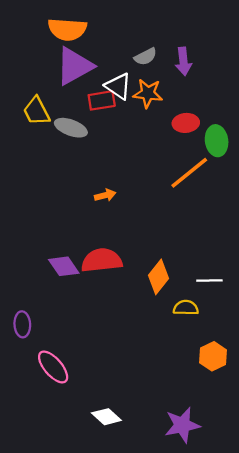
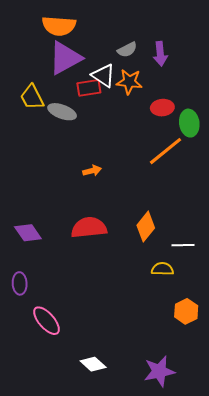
purple diamond: (64, 266) -> (28, 233), moved
orange diamond: (159, 277) -> (146, 227), moved

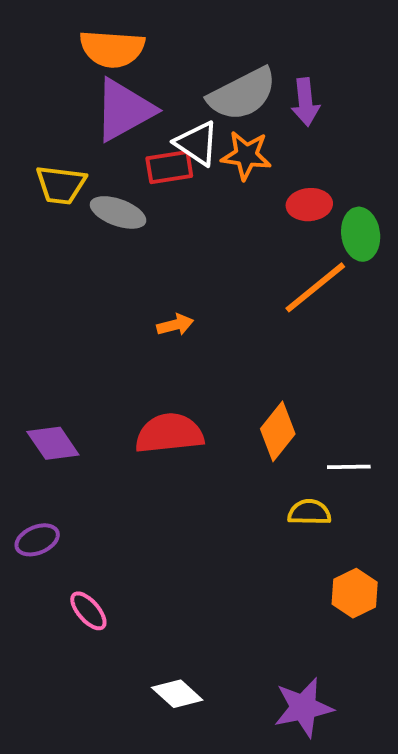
gray semicircle: (127, 50) -> (242, 94), size x1.8
yellow trapezoid: (32, 97) -> (61, 185), turned -56
purple ellipse: (20, 283) -> (37, 540), turned 70
pink ellipse: (47, 321) -> (88, 611), size x0.7

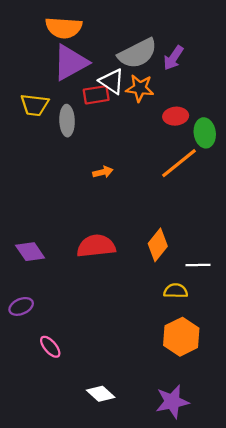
purple arrow: (305, 102) -> (173, 58), turned 40
gray ellipse: (118, 212) -> (67, 121), turned 68
orange arrow: (175, 325) -> (103, 172), moved
orange hexagon: (355, 593) -> (181, 337), moved, size x1.4

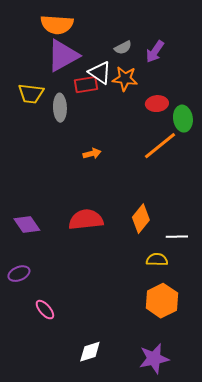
gray semicircle: (138, 53) -> (123, 48), size x0.5
white diamond: (101, 394) -> (90, 352), turned -60

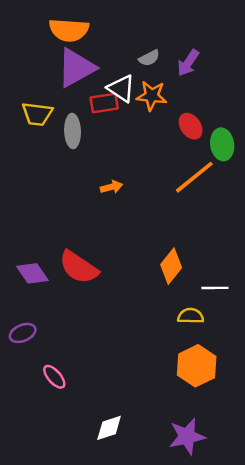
red ellipse: (157, 104) -> (191, 126), turned 60
red semicircle: (86, 220) -> (79, 267), moved, turned -140

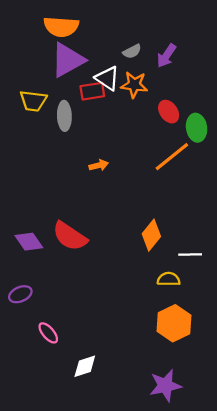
white diamond: (109, 428) -> (85, 366), moved

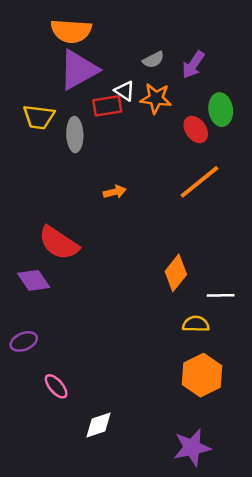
white triangle: (107, 78) -> (125, 91), size x0.7
green ellipse: (197, 128) -> (221, 110), moved
red semicircle: (70, 236) -> (59, 243), moved

